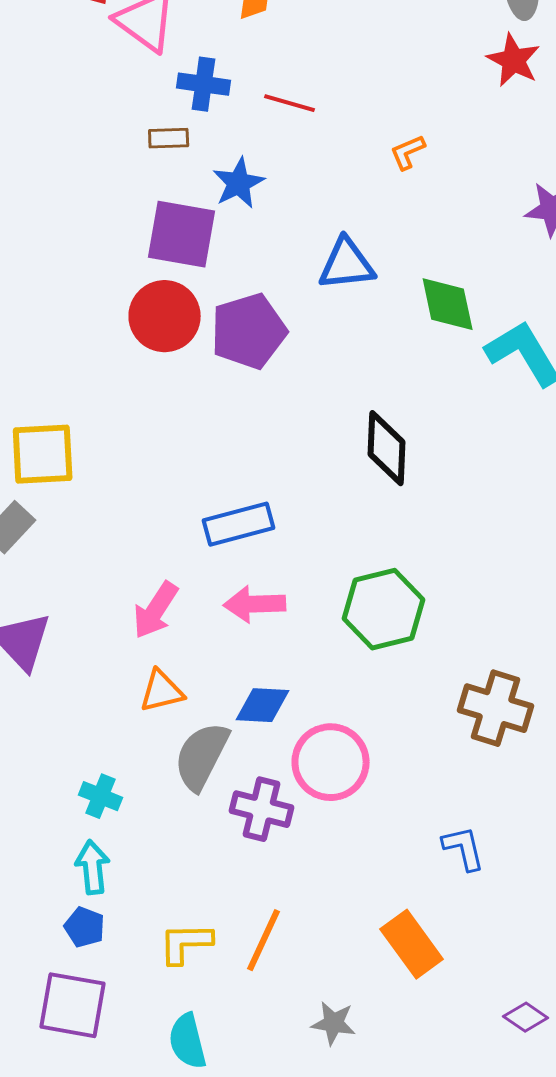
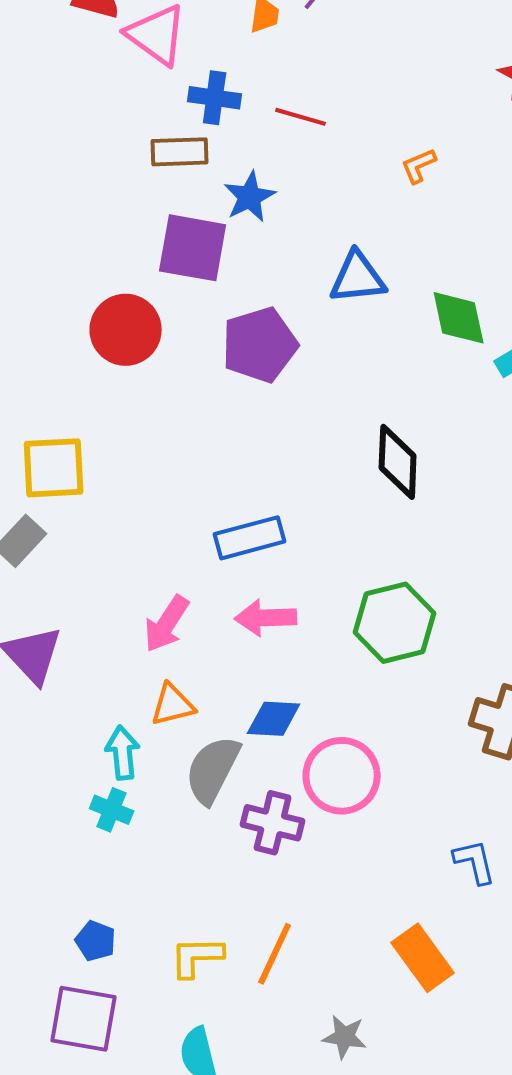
brown rectangle: (169, 138) -> (180, 152), size x1.4
red circle: (165, 316) -> (126, 330), moved
cyan arrow: (93, 867) -> (123, 753), moved

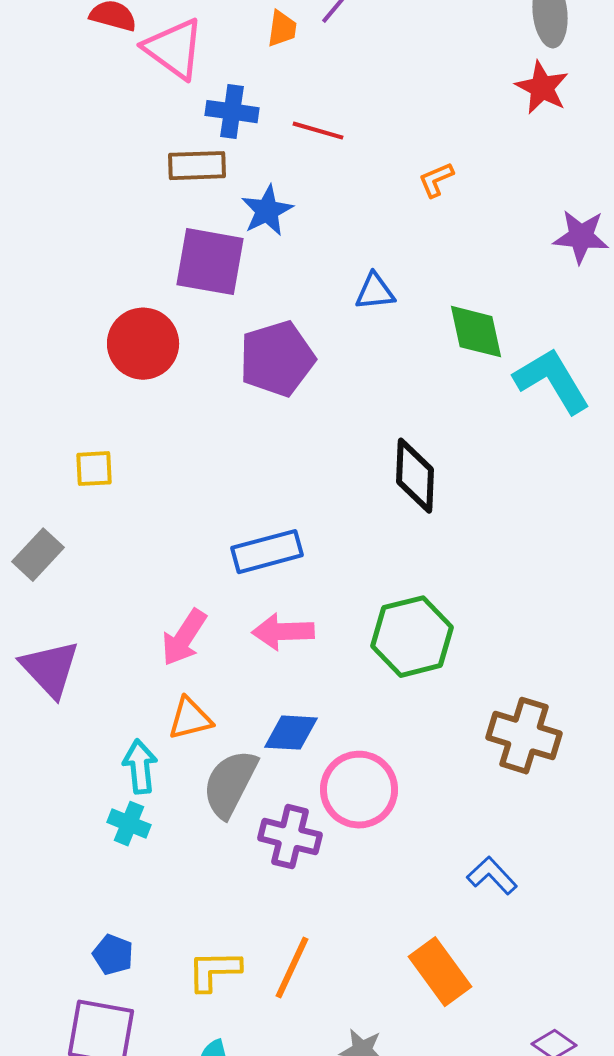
blue triangle: (358, 278) -> (375, 292), size x0.7
yellow square: (54, 468) -> (94, 469), moved, size x0.6
blue L-shape: (475, 862) -> (492, 876), turned -30

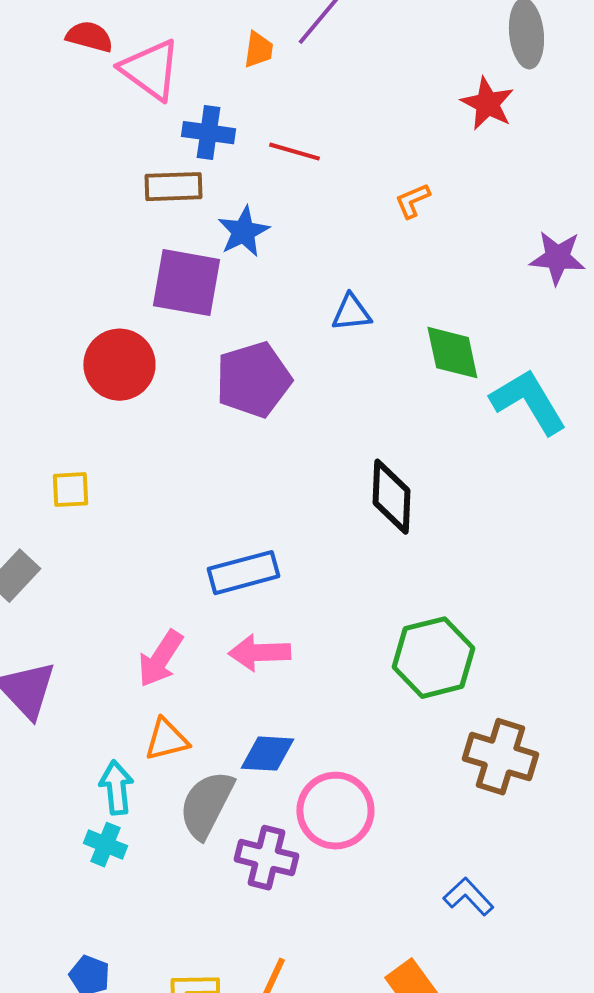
red star: (542, 88) -> (487, 104), moved
green hexagon: (412, 637) -> (433, 658), moved

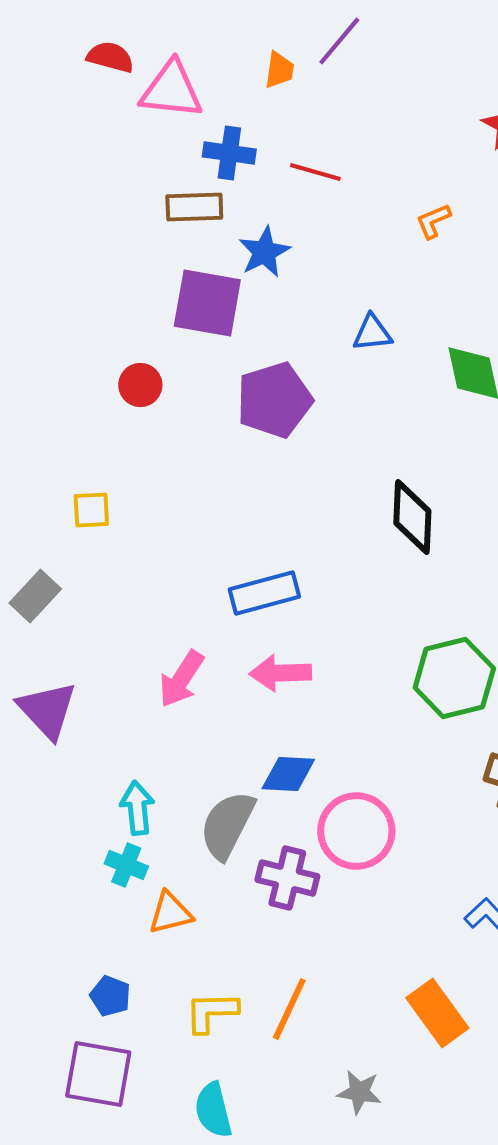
pink triangle: (150, 70) -> (171, 90), turned -30
red circle: (119, 365) -> (140, 385), size x0.6
orange triangle: (166, 740) -> (170, 913), moved

